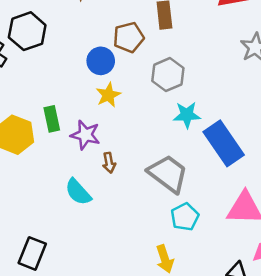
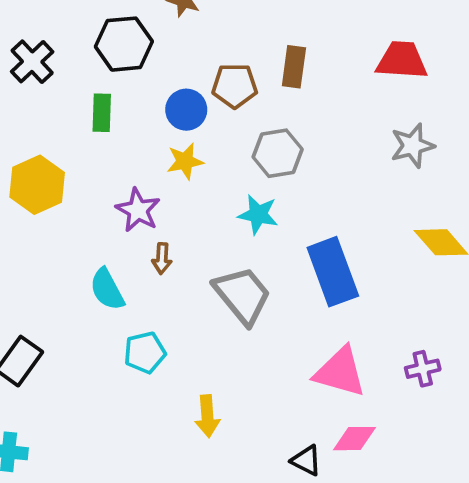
black hexagon: (27, 31) -> (124, 44), moved
cyan star: (187, 115) -> (258, 214), moved
green rectangle: (52, 119) -> (102, 113), moved
cyan pentagon: (185, 217) -> (145, 352), moved

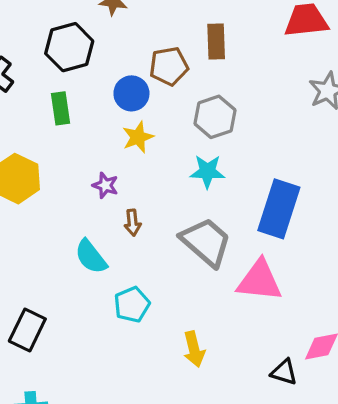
purple star: (138, 210) -> (105, 185), size x0.7
blue rectangle: (333, 272) -> (279, 209), turned 48
pink triangle: (340, 372) -> (259, 281), moved

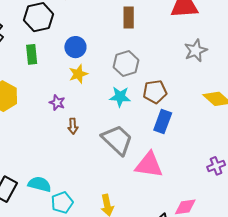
brown pentagon: (169, 66) -> (155, 92), moved
blue rectangle: (279, 209) -> (163, 122), size x0.7
cyan semicircle: (91, 257) -> (40, 184), moved, turned 140
cyan pentagon: (132, 305) -> (62, 203), moved

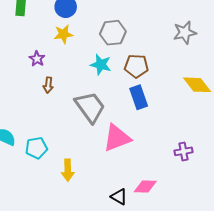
blue rectangle: (163, 122) -> (139, 97), turned -50
pink triangle: (149, 165) -> (117, 138), turned -40
cyan pentagon: (62, 203) -> (36, 148), moved

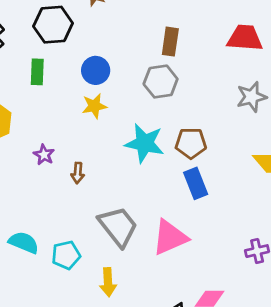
gray hexagon: (113, 33) -> (161, 82), moved
purple star: (37, 59) -> (44, 155), moved
cyan star: (101, 65) -> (145, 143), size x1.4
gray trapezoid: (90, 107) -> (118, 226), moved

